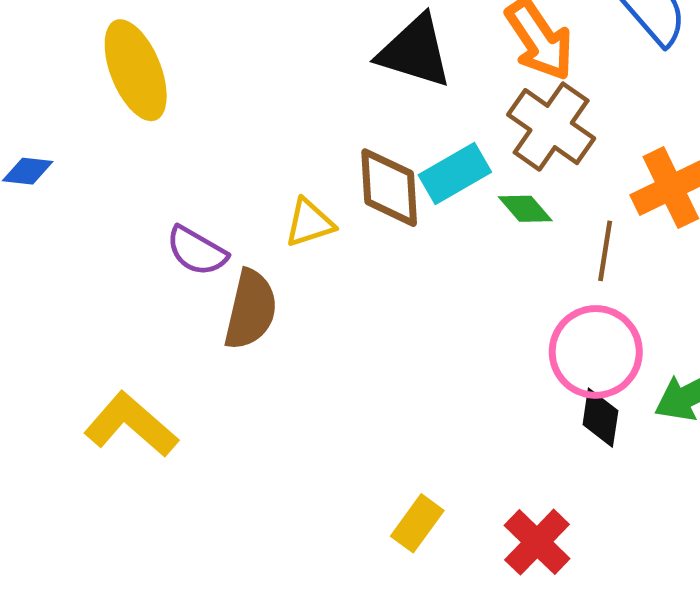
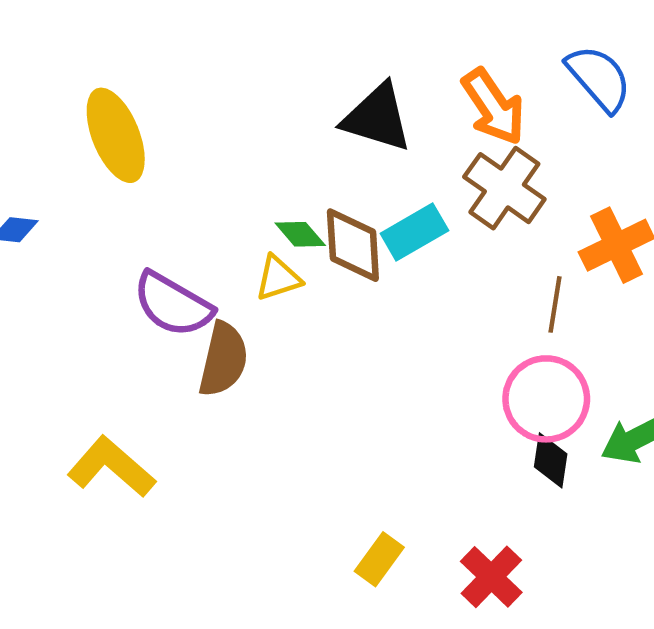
green diamond: (525, 209) -> (300, 234), moved
purple semicircle: (197, 251) -> (173, 304), size x1.4

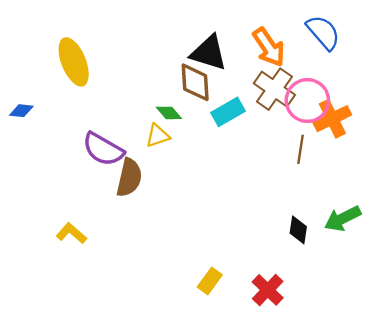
brown diamond: (353, 245) -> (195, 82), moved
pink circle: (546, 399) -> (307, 100), moved
yellow L-shape: (111, 467) -> (71, 233), size x0.7

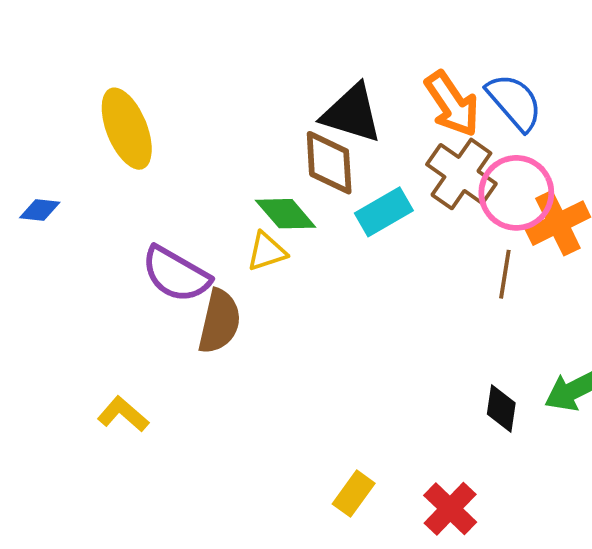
blue semicircle: (323, 32) -> (514, 102), moved
green diamond: (169, 113) -> (286, 214), size x1.4

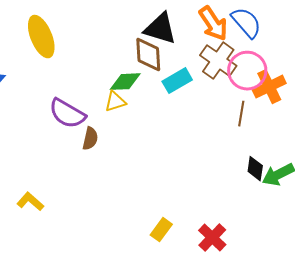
green diamond: (286, 214) -> (125, 82), turned -52
brown semicircle: (219, 321) -> (90, 139), size x0.7
black diamond: (501, 408) -> (255, 169), moved
yellow L-shape: (123, 414) -> (30, 202), moved

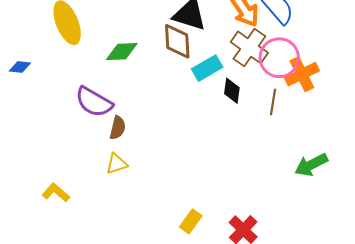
green diamond: (125, 82) -> (122, 52), moved
yellow triangle: (115, 102) -> (117, 164), moved
black diamond: (255, 169) -> (232, 91), moved

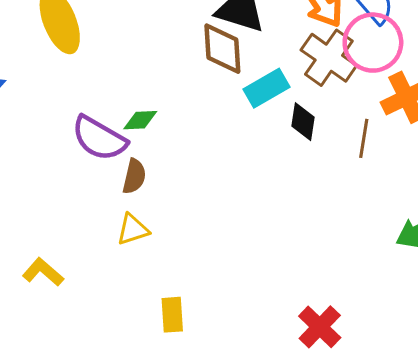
green diamond: (122, 52) -> (140, 120), moved, size x0.7
pink circle: (279, 58) -> (373, 43), moved
yellow rectangle: (191, 221) -> (172, 315), moved, turned -40

